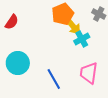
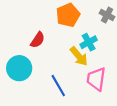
red semicircle: (12, 22) -> (38, 40), moved
yellow arrow: (73, 26) -> (79, 56), moved

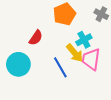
pink trapezoid: (96, 79) -> (91, 59), moved
blue line: (58, 86) -> (60, 67), moved

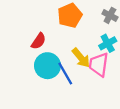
cyan cross: (84, 40) -> (108, 43), moved
cyan circle: (18, 64) -> (47, 66), moved

